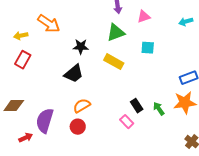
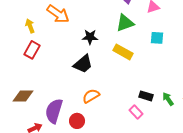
yellow arrow: (21, 36) -> (30, 26), turned 80
black rectangle: (137, 106) -> (146, 96), turned -40
red circle: (78, 127) -> (77, 121), moved

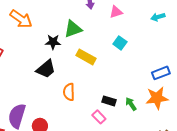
green triangle: (125, 23) -> (73, 29), moved
cyan square: (157, 38) -> (120, 43), turned 32
orange semicircle: (91, 96) -> (69, 92), moved, turned -60

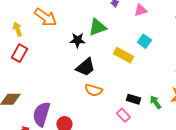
yellow rectangle: (86, 57) -> (123, 55), moved
black trapezoid: (46, 69) -> (85, 67), moved
orange semicircle: (69, 92) -> (93, 90), turned -72

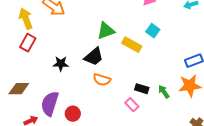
green triangle: (97, 27) -> (106, 31), moved
yellow arrow: (17, 29) -> (26, 19), size x1.5
black star: (77, 40) -> (61, 64), moved

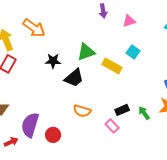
black star: (61, 64) -> (53, 61), moved
orange semicircle: (102, 80) -> (82, 111), moved
black rectangle: (142, 89) -> (122, 110), turned -40

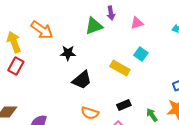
green triangle: (86, 52) -> (94, 26), moved
black star: (53, 61) -> (68, 53), moved
black rectangle: (122, 110) -> (124, 105), moved

